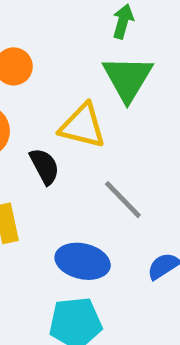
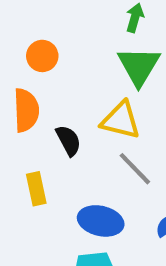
yellow triangle: (83, 126) -> (121, 120), moved

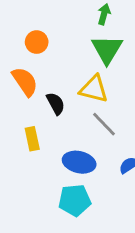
orange semicircle: (26, 110) -> (25, 82), turned -32

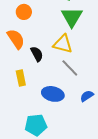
cyan pentagon: (75, 200) -> (36, 125), moved

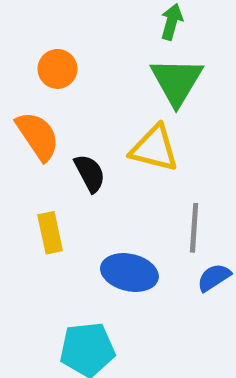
gray line: (70, 68) -> (194, 228), moved, turned 48

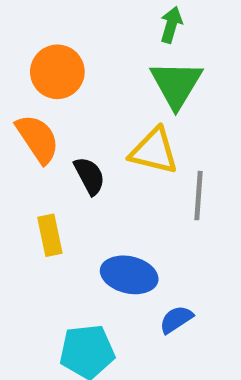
orange circle: (57, 69) -> (57, 72), size x1.4
gray line: (194, 228) -> (199, 196), moved
blue semicircle: (214, 277) -> (176, 319), moved

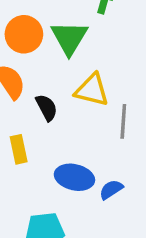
green triangle: (176, 84) -> (69, 38), moved
blue semicircle: (176, 319) -> (111, 189), moved

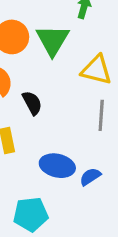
yellow triangle: (92, 90) -> (97, 70), moved

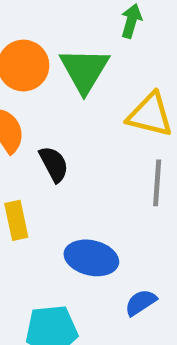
blue semicircle: (90, 177) -> (141, 302), moved

